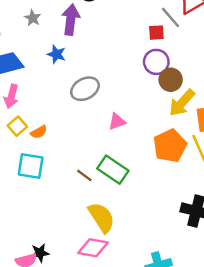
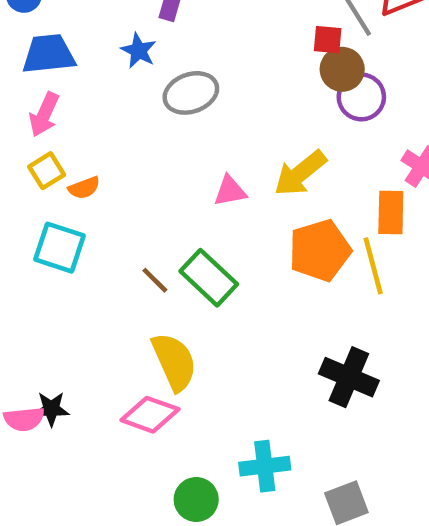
purple circle: (156, 62) -> (361, 97), moved
brown circle: (171, 80) -> (342, 69), moved
gray ellipse: (85, 89) -> (191, 93), moved
yellow arrow: (182, 103) -> (300, 173), moved

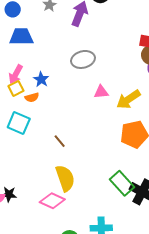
blue star: (139, 51) -> (41, 79), moved
pink arrow: (44, 115) -> (16, 74), moved
pink triangle: (230, 191) -> (101, 92), moved
green rectangle: (209, 278) -> (122, 183), moved

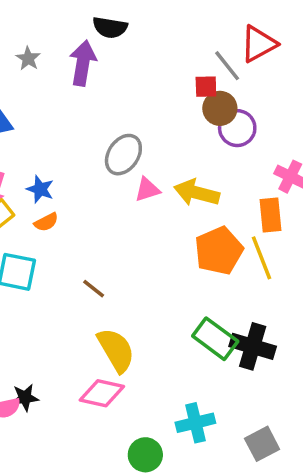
gray ellipse: (83, 59) -> (123, 155), moved, turned -30
orange semicircle: (32, 97) -> (46, 222), moved
yellow arrow: (128, 99) -> (197, 193), turned 60

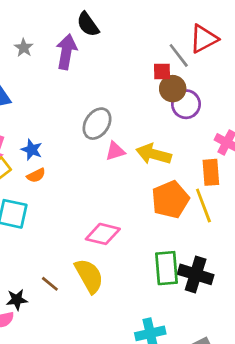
black semicircle: (110, 27) -> (88, 24), turned 44
brown line: (94, 289) -> (50, 284), moved
green rectangle: (215, 339) -> (166, 268), turned 48
pink diamond: (102, 393) -> (103, 234), moved
black star: (25, 398) -> (17, 300), moved

